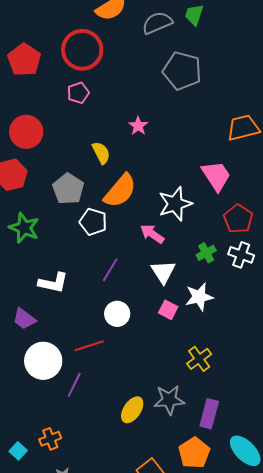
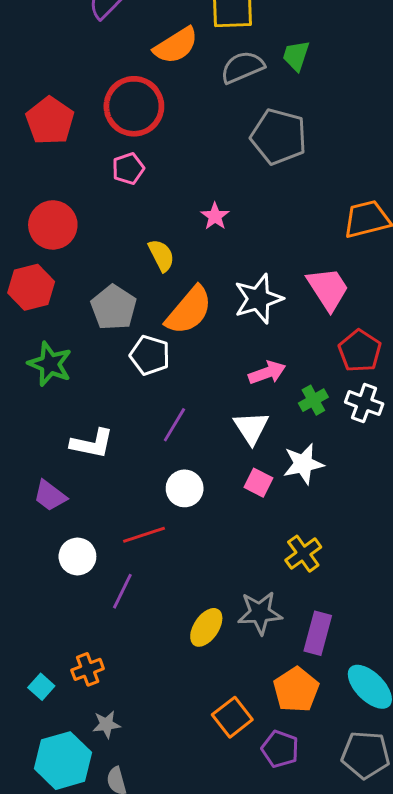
white star: (175, 204) -> (258, 299), moved
pink arrow: (152, 234) -> (267, 373), moved, turned 125
white circle: (43, 361) -> (77, 556), size x0.7

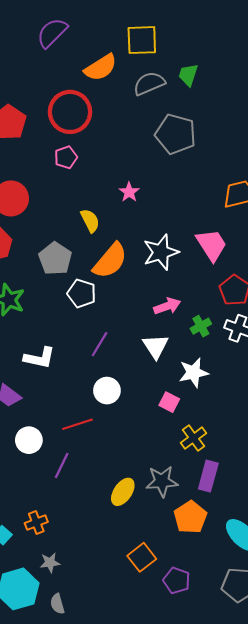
pink square: (258, 483) -> (169, 402), moved
purple rectangle: (318, 633) -> (208, 476), moved
orange pentagon: (296, 690) -> (190, 517), moved

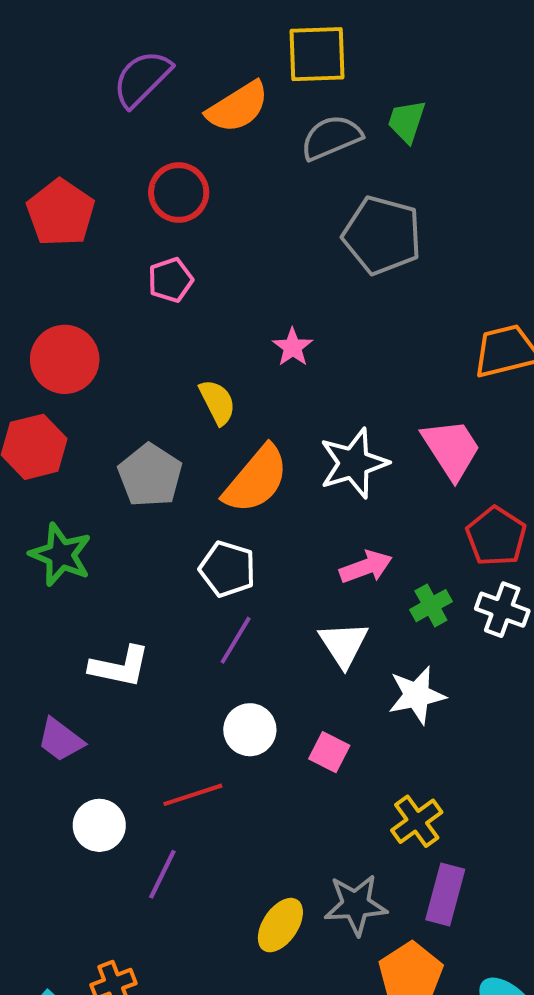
purple semicircle: (52, 33) -> (142, 79), moved
red circle: (70, 112) -> (179, 192), size x0.7
white pentagon: (82, 293) -> (227, 569), moved
pink square: (169, 402) -> (329, 752), moved

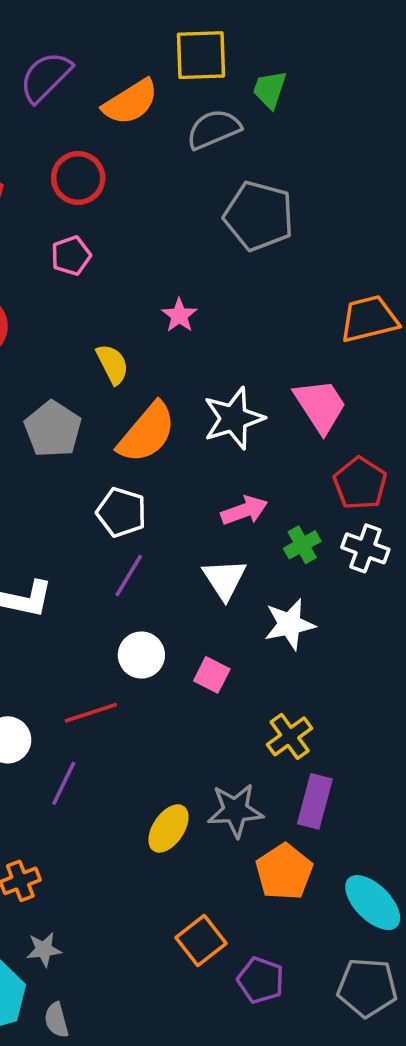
green trapezoid: (407, 121) -> (270, 89), moved

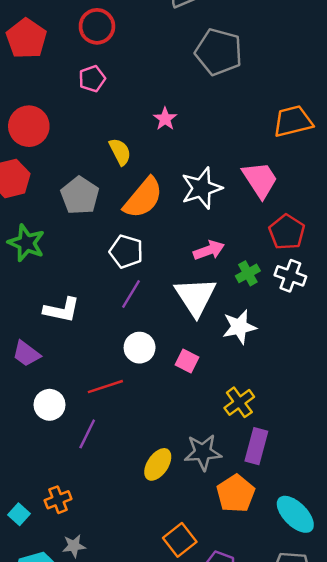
white triangle: (225, 579) -> (196, 296), size x1.4

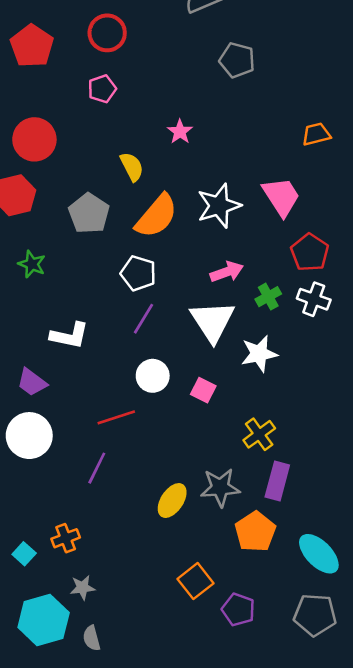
gray pentagon: (219, 52) -> (237, 60), size x0.7
orange trapezoid: (293, 121) -> (316, 134), size x0.7
green star: (26, 243) -> (32, 264), size x0.7
white circle: (49, 405) -> (29, 436), moved, size x1.4

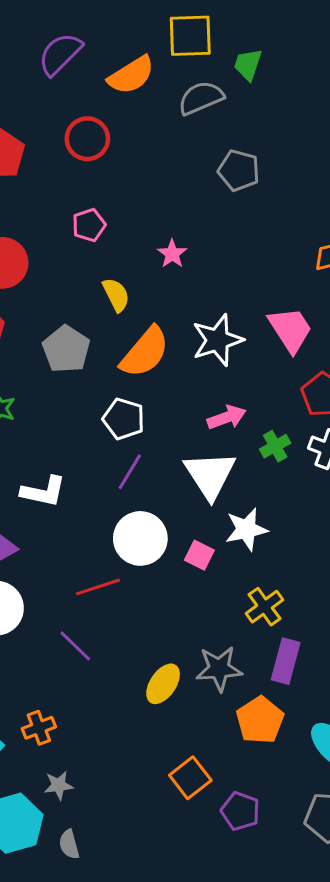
pink pentagon: (102, 89) -> (89, 225), moved
white star: (259, 354) -> (246, 529), moved
white circle: (153, 376) -> (140, 538), size x1.4
purple line: (97, 468) -> (75, 646), turned -72

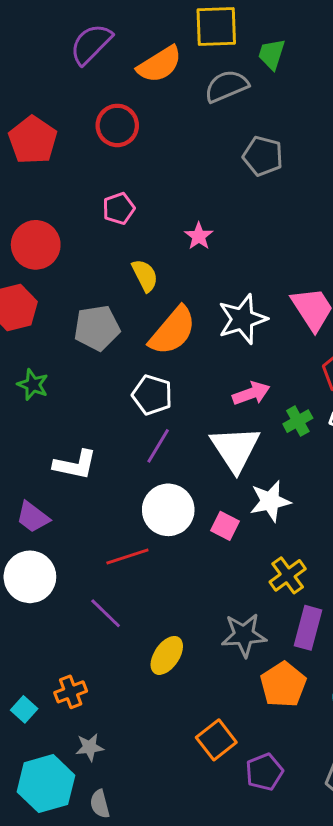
gray pentagon: (66, 349) -> (97, 328), turned 30
yellow ellipse: (163, 684) -> (167, 655), moved
purple pentagon: (240, 811) -> (264, 772), turned 30

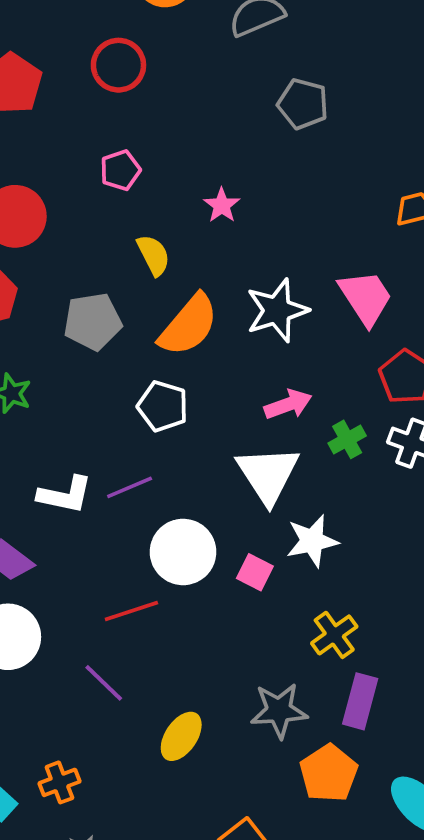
purple line: (158, 446) -> (130, 487), moved, turned 36

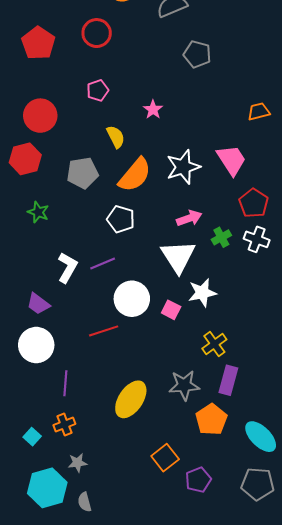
white L-shape: (65, 495) -> (67, 268), turned -72
purple line: (104, 683) -> (65, 383), moved, turned 50
yellow ellipse: (181, 736) -> (131, 399), size x1.4

